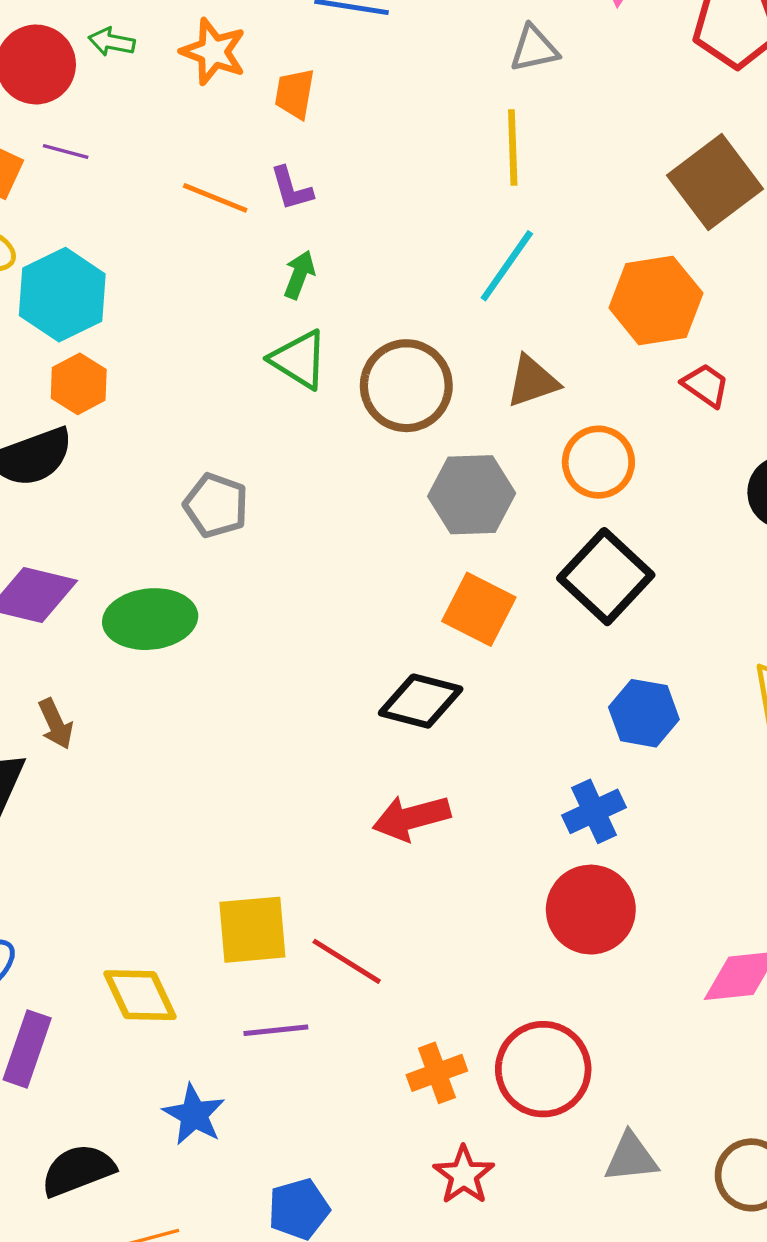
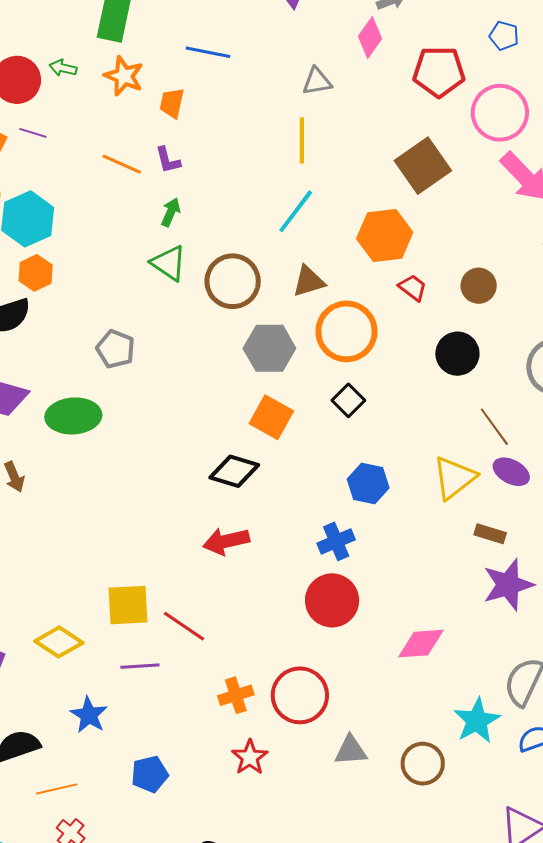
orange circle: (598, 462) -> (346, 331), size x1.4
black square: (606, 577) -> (348, 400), size x0.6
yellow diamond: (140, 995) -> (59, 642), turned -33

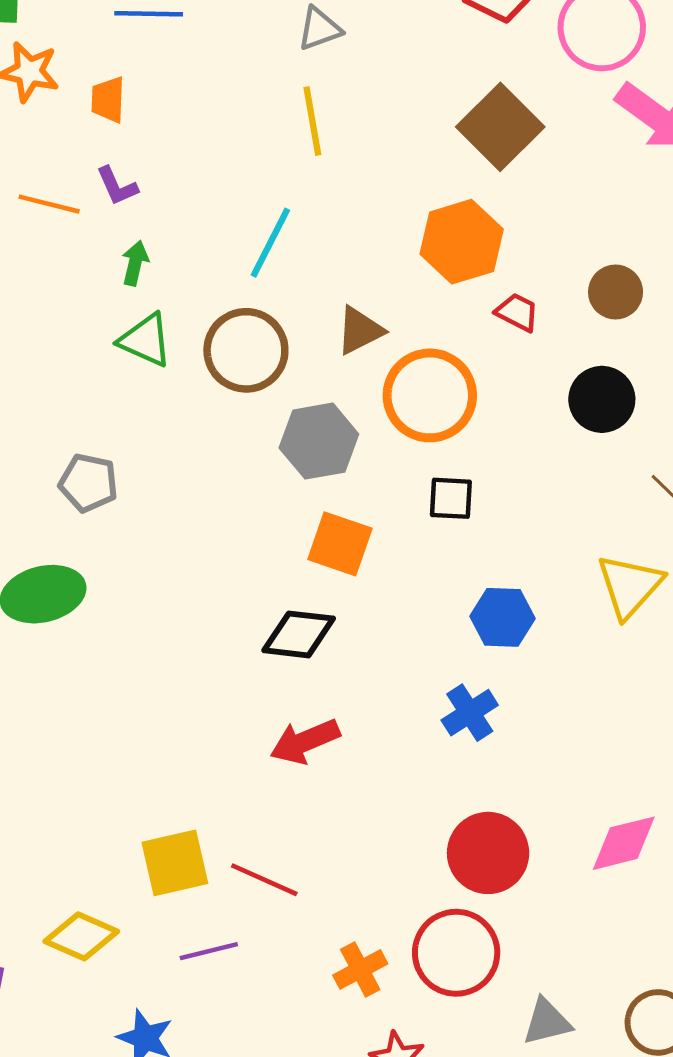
cyan line: (296, 211) -> (270, 243), moved
black square: (348, 400) -> (451, 498), turned -32
red circle: (332, 600) -> (488, 853), moved

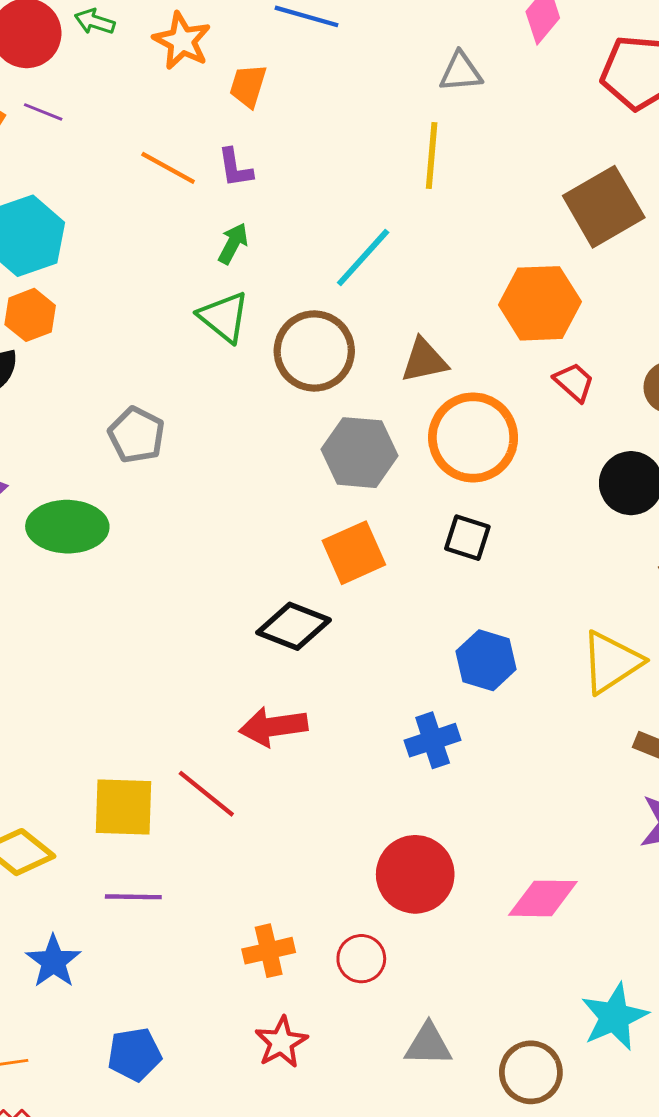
orange square: (340, 544) -> (354, 553), turned 32
red line: (264, 880) -> (206, 794), moved
red circle: (456, 953) -> (361, 959), size x0.6

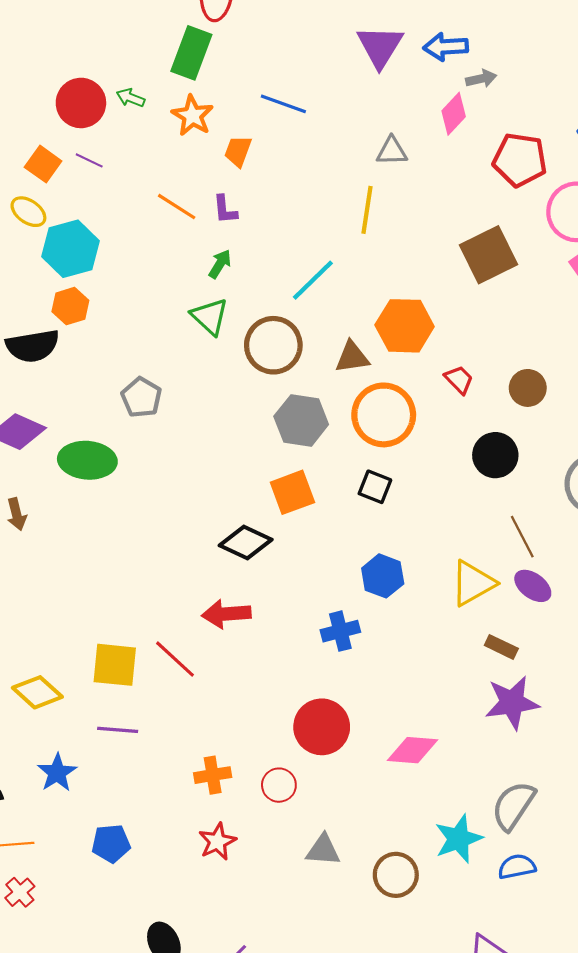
orange hexagon: (540, 303) -> (405, 326), moved

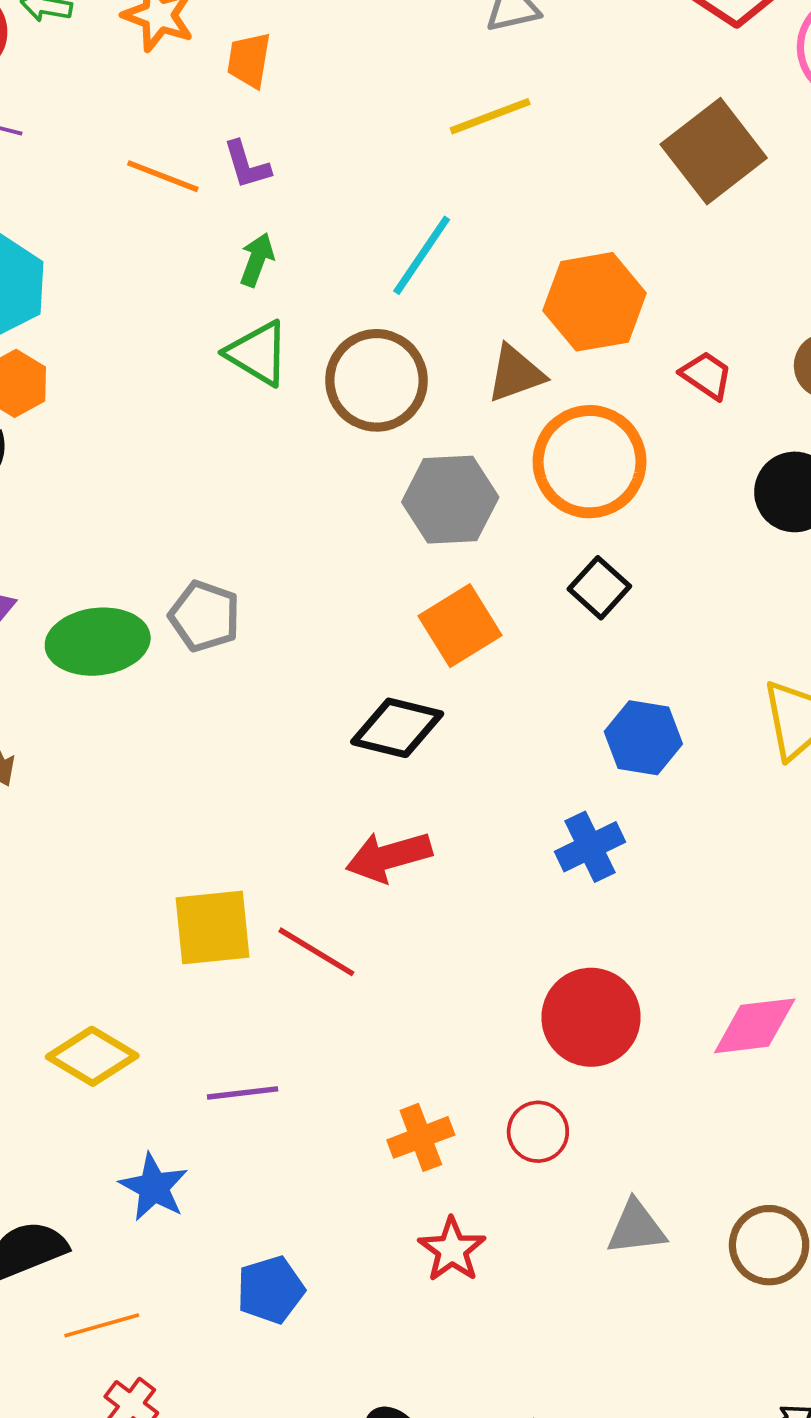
yellow line: (367, 210) -> (490, 116), turned 72
gray pentagon: (141, 397) -> (205, 616), moved
black square: (375, 487) -> (599, 588), turned 32
yellow square: (115, 665) -> (213, 928), moved

